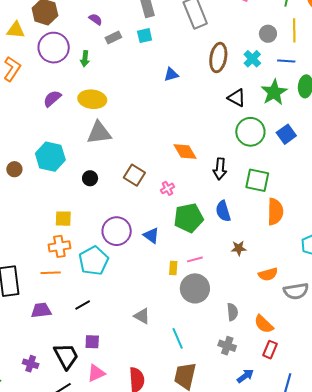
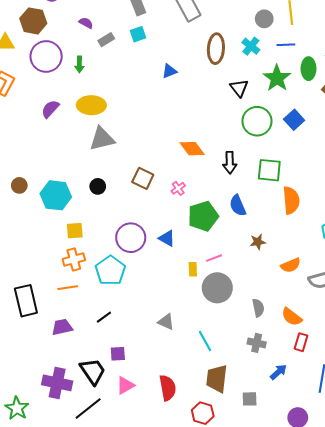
black triangle: (237, 98) -> (239, 88), turned 30
cyan hexagon: (50, 157) -> (56, 195), moved
purple cross: (31, 364) -> (57, 383), size x1.8

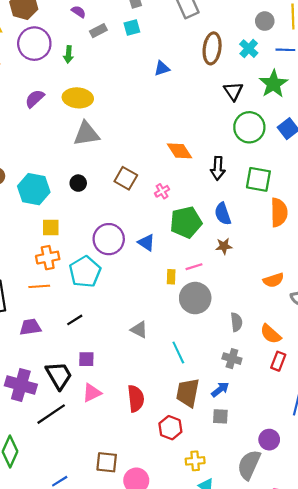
brown star: (258, 242) -> (224, 246), moved
blue arrow: (278, 372) -> (220, 389), moved

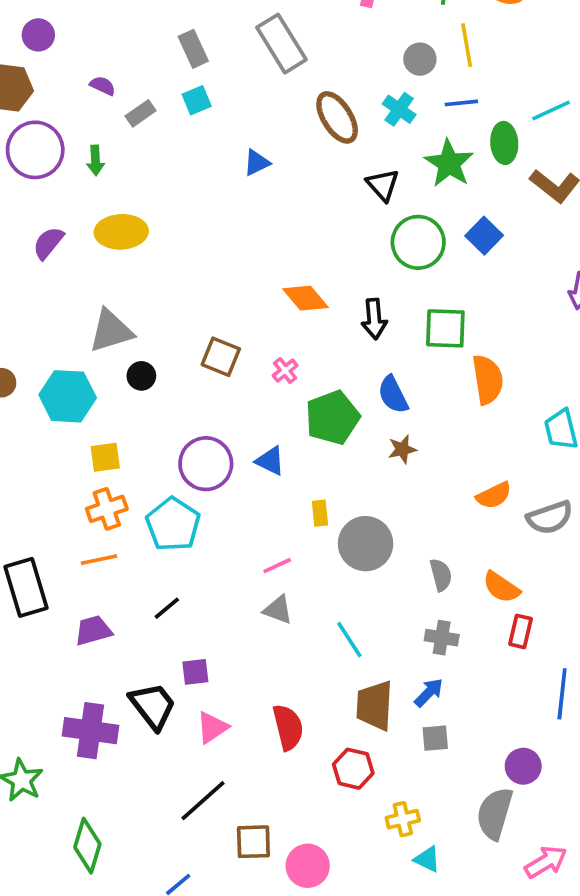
brown ellipse: (212, 48) -> (337, 117), turned -32
gray triangle: (86, 134) -> (111, 331), moved
pink line: (194, 267) -> (277, 566), moved
black line: (51, 414) -> (203, 801), moved

